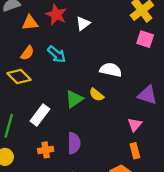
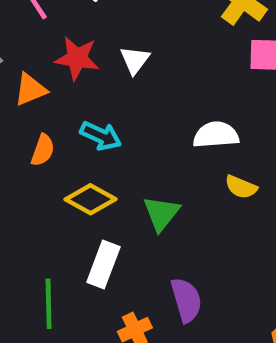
yellow diamond: (19, 77) -> (90, 199), moved
yellow semicircle: (96, 95) -> (241, 187), moved

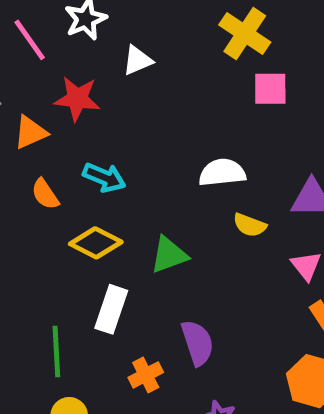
white triangle: (135, 60) -> (137, 60), moved, turned 32
orange semicircle: (43, 150) -> (45, 194), turned 128
green triangle: (161, 213) -> (169, 255), turned 33

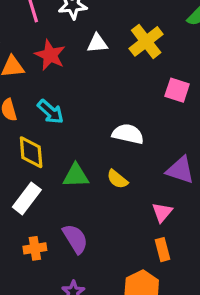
yellow cross: (245, 34) -> (146, 41), moved
yellow semicircle: (250, 225) -> (117, 179), moved
yellow diamond: (96, 243) -> (31, 152), turned 40
purple semicircle: (197, 343) -> (75, 239), turned -32

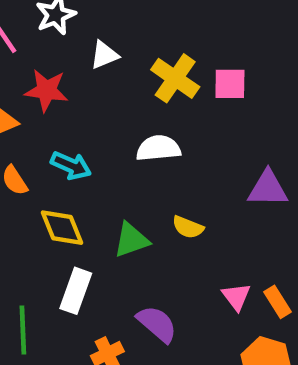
yellow cross: (146, 41) -> (175, 78), moved
white semicircle: (128, 134) -> (158, 148), moved
pink triangle: (162, 212) -> (236, 297), moved

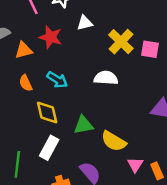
yellow semicircle: (188, 227) -> (114, 141), moved, size x1.5

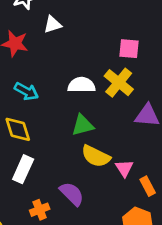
yellow cross: (121, 42) -> (119, 83), moved
green triangle: (83, 125) -> (83, 125), moved
pink triangle: (135, 165) -> (124, 168), moved

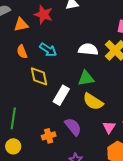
pink triangle: (124, 168) -> (109, 127), moved
white rectangle: (23, 169) -> (61, 95), moved

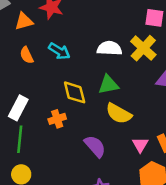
yellow diamond: (39, 76) -> (75, 92), moved
white rectangle: (61, 95) -> (18, 108), moved
orange cross: (49, 136) -> (57, 119), moved

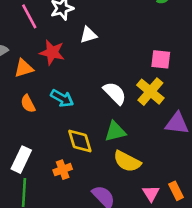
white semicircle: (109, 48) -> (115, 93), turned 45

